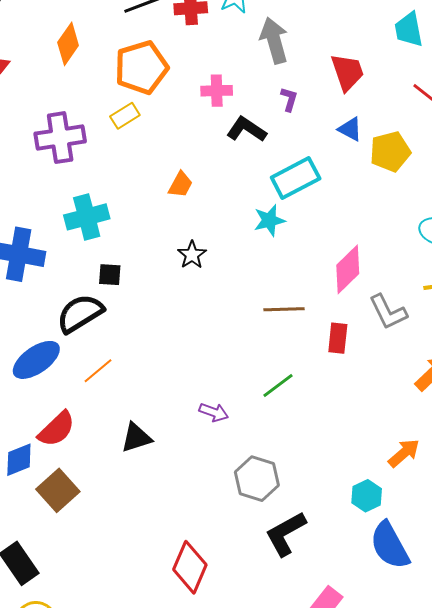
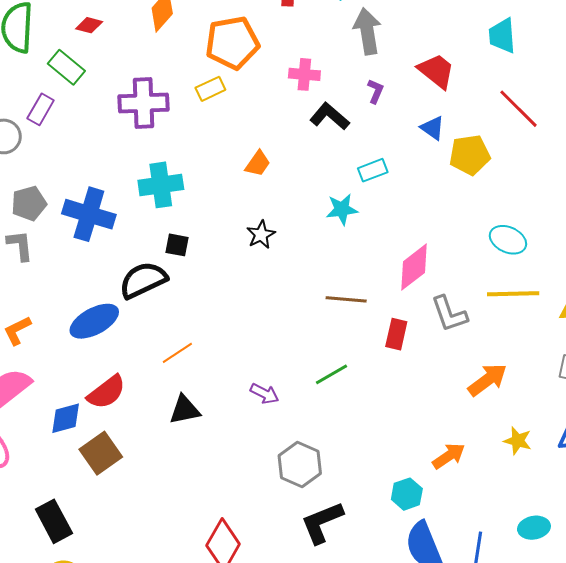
red trapezoid: (347, 72) -> (436, 71), turned -39
cyan rectangle: (296, 178) -> (373, 170), size x0.6
orange line: (98, 371) -> (177, 353), moved

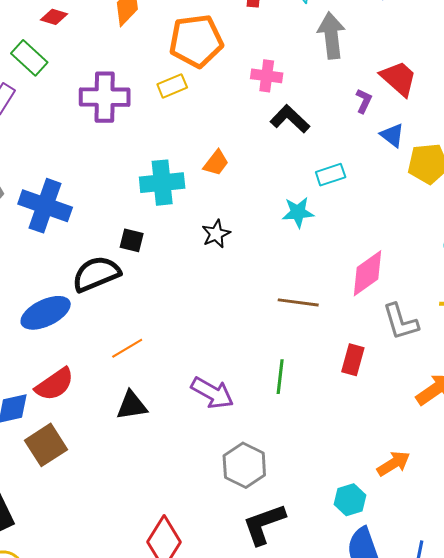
purple L-shape: (375, 91) -> (364, 101), moved
cyan cross: (161, 185) -> (162, 183), moved
red rectangle: (396, 334) -> (353, 360), moved
green line: (331, 374) -> (280, 377), turned -56
purple arrow: (265, 394) -> (212, 393), size x1.5

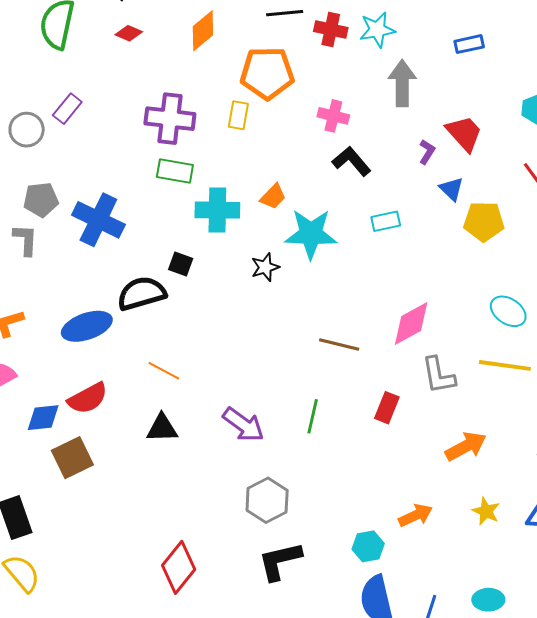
green rectangle: (29, 58) -> (175, 171), moved, turned -39
yellow rectangle: (172, 86) -> (238, 115), turned -64
cyan star: (298, 212) -> (311, 234), moved, size x1.6
orange line: (127, 348) -> (164, 371), turned 52

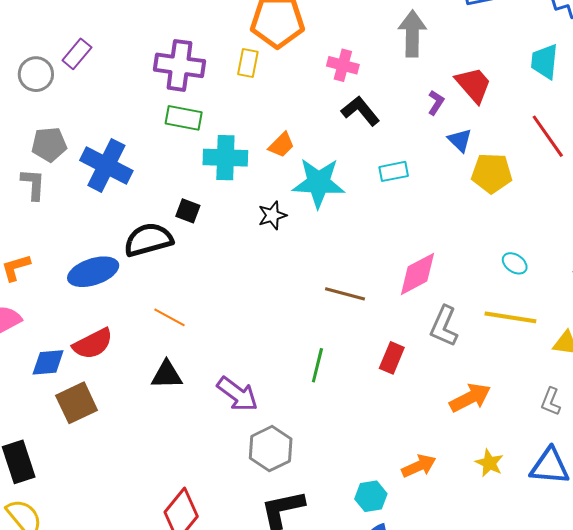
cyan ellipse: (508, 311) -> (515, 263), size x0.7
gray L-shape: (438, 375) -> (444, 326), turned 33
purple arrow: (243, 425) -> (237, 394), moved

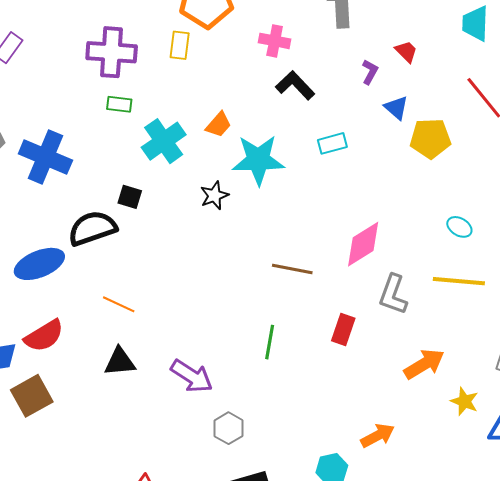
red trapezoid: (473, 85) -> (406, 52), size x0.6
green rectangle: (184, 118) -> (119, 104), size x0.7
cyan cross: (225, 158) -> (164, 141), turned -33
gray hexagon: (271, 449) -> (229, 428), size x0.7
yellow star: (489, 463) -> (465, 401), moved

